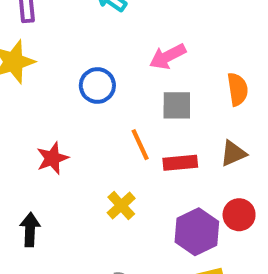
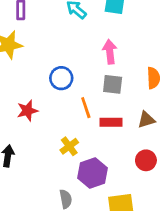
pink arrow: (168, 56) -> (110, 52), turned 105
blue circle: (97, 85) -> (61, 78), moved
purple hexagon: (197, 232) -> (93, 173), moved

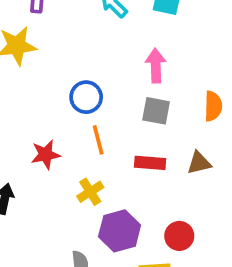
orange line: (86, 108) -> (98, 140), moved
red star: (27, 111) -> (46, 155), moved
red circle: (146, 160) -> (179, 236), moved

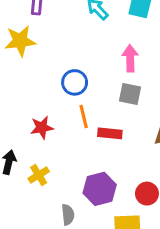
red rectangle: (150, 163) -> (110, 133), moved
yellow cross: (90, 192) -> (39, 175), moved

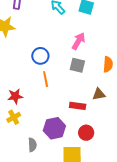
pink arrow: (130, 58) -> (78, 41), turned 30
red star: (42, 128) -> (15, 96), moved
red rectangle: (110, 133) -> (78, 106), moved

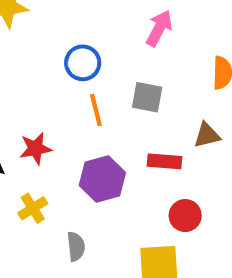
gray square: (77, 65) -> (147, 97), moved
yellow cross: (14, 117) -> (33, 208), moved
purple hexagon: (54, 128) -> (102, 179), moved

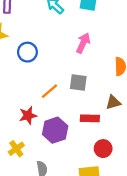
blue circle: (83, 63) -> (27, 52), moved
orange line: (96, 110) -> (49, 91), turned 66
red star: (35, 149) -> (28, 115), moved

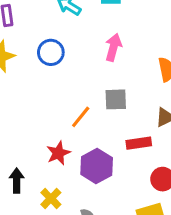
blue circle: (27, 52) -> (51, 52), moved

